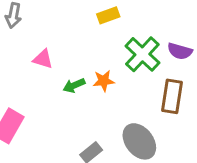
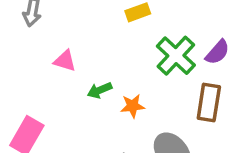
purple semicircle: (180, 51) -> (217, 52), turned -65
orange star: (104, 81) -> (133, 106), moved

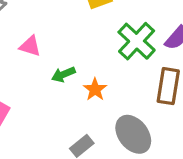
orange star: (133, 106) -> (95, 89), turned -30

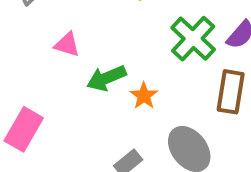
green arrow: (63, 74) -> (106, 78), size x1.4

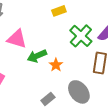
pink triangle: (67, 45) -> (17, 39), size x1.5

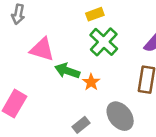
green cross: (81, 36) -> (104, 42), moved
green arrow: (37, 56) -> (67, 71), turned 42

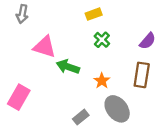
green cross: (104, 42) -> (102, 40), size x0.6
orange star: (91, 82) -> (102, 81), moved

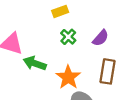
purple semicircle: (148, 41) -> (101, 38), moved
orange star: (102, 81) -> (68, 77), size x1.5

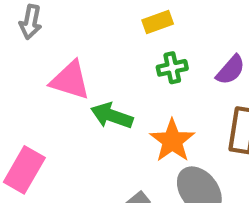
green cross: (68, 37) -> (172, 68), turned 35

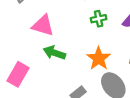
green arrow: (112, 116) -> (54, 53), moved

